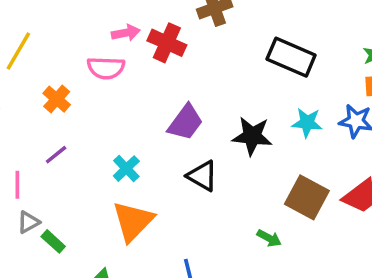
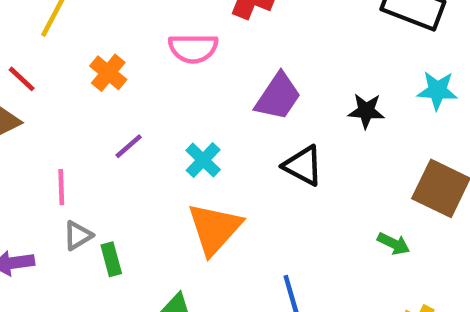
pink semicircle: (106, 68) -> (193, 48), moved
black star: (252, 136) -> (366, 111), size x0.7
purple line: (56, 155) -> (129, 146), moved
green rectangle: (53, 241) -> (111, 259), turned 35

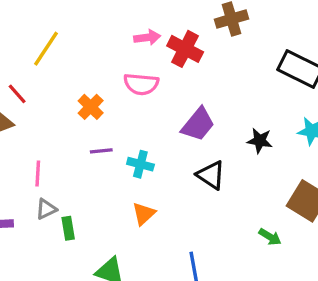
orange cross: (108, 73) -> (91, 107), moved
purple line: (129, 146) -> (101, 151), moved, turned 30
cyan cross: (203, 160) -> (140, 164), turned -35
orange triangle: (214, 229) -> (144, 214), size x0.6

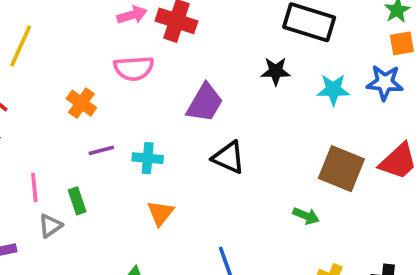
black star: (260, 141) -> (276, 71), moved
green rectangle: (68, 228) -> (77, 201), moved

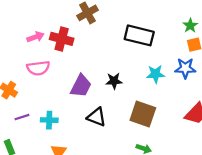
black star: (276, 71) -> (114, 81), moved
brown square: (341, 169) -> (143, 114), moved

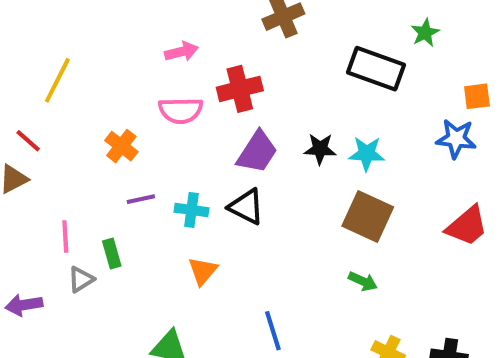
green star: (190, 26) -> (425, 33), moved
red cross: (62, 39) -> (240, 89), moved, turned -35
cyan star: (156, 74) -> (367, 154), moved
black triangle: (97, 117) -> (246, 207), moved

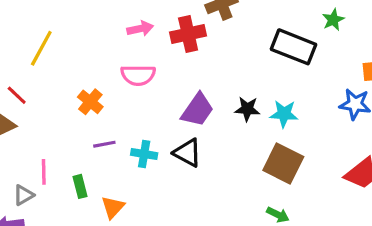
red cross: (240, 89) -> (188, 34), moved
orange triangle: (203, 271) -> (113, 207), moved
gray triangle: (81, 279) -> (23, 195), moved

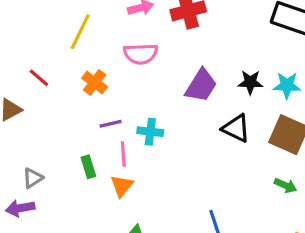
yellow line: (41, 48) -> (80, 32), moved
red line: (17, 95) -> (39, 78), moved
black triangle: (188, 153) -> (236, 128), moved
pink line: (44, 172) -> (123, 154), moved

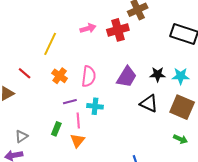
pink semicircle: (141, 54) -> (89, 76), moved, turned -80
green rectangle: (88, 167) -> (56, 129), turned 40

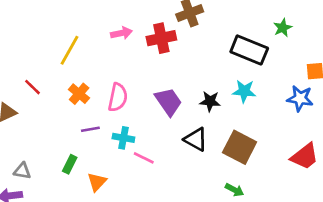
cyan star: (181, 76) -> (244, 91), moved
purple trapezoid: (127, 77) -> (168, 102), turned -70
pink line: (78, 121) -> (144, 158), moved, turned -63
gray triangle: (21, 136) -> (22, 171), turned 40

